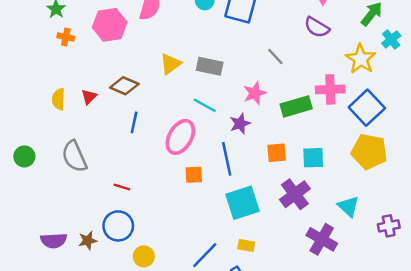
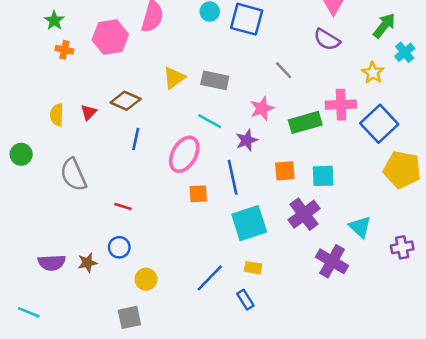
yellow star: (361, 59) -> (373, 73), size x0.7
yellow pentagon: (369, 152) -> (402, 170), moved
green circle: (24, 156) -> (21, 154), moved
blue circle: (118, 226) -> (119, 247), size x0.7

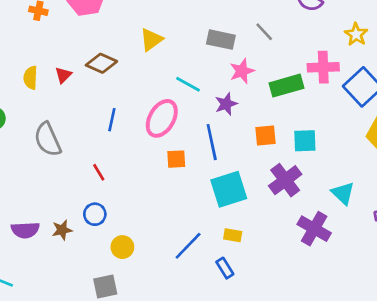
gray rectangle: (215, 80) -> (221, 40), moved
blue line: (136, 139) -> (112, 120), moved
red line: (123, 207) -> (99, 172), turned 42

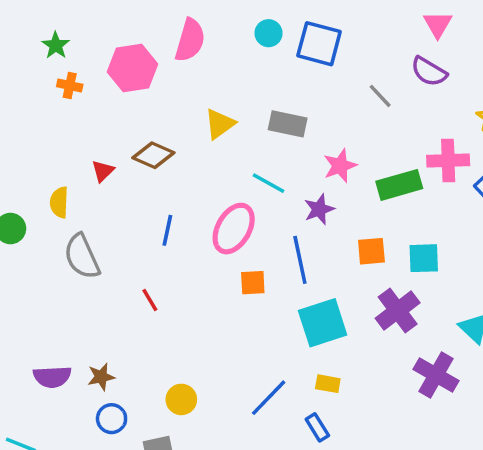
gray line: (264, 32) -> (380, 96), moved
gray rectangle: (221, 40) -> (288, 124), moved
yellow semicircle: (31, 78) -> (59, 202), moved
blue circle: (95, 214) -> (112, 419), moved

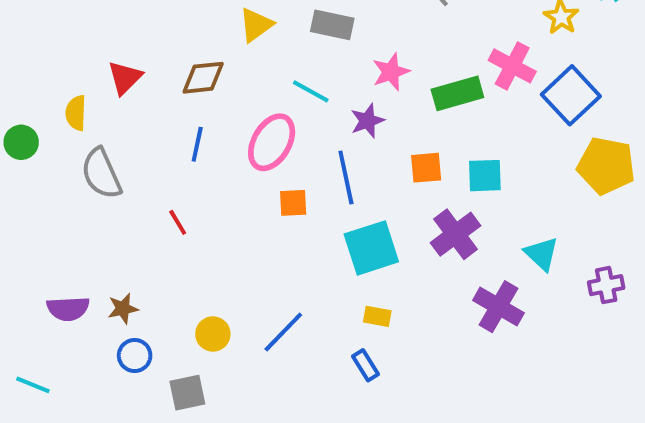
brown diamond: (153, 155) -> (203, 78), moved, turned -30
pink cross: (448, 161) -> (512, 66), turned 30
red triangle: (103, 171) -> (125, 78), size x1.4
blue line: (269, 398) -> (283, 332), moved

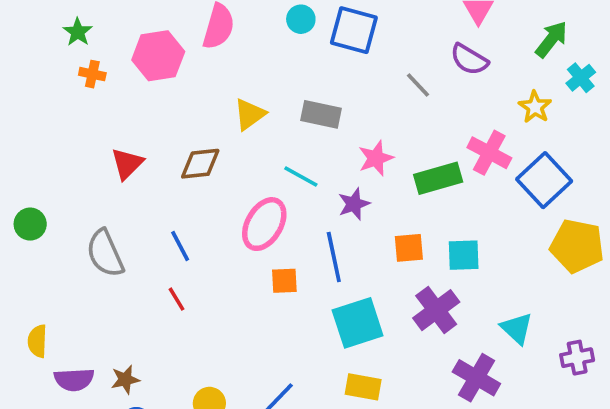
yellow semicircle: (76, 113) -> (37, 341), moved
blue line: (197, 144) -> (180, 246), moved, turned -40
yellow rectangle: (377, 316) -> (363, 387), size x1.4

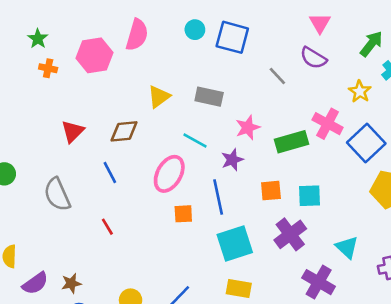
blue line: (180, 246) -> (110, 173), moved
purple semicircle: (74, 380) -> (35, 283), turned -32

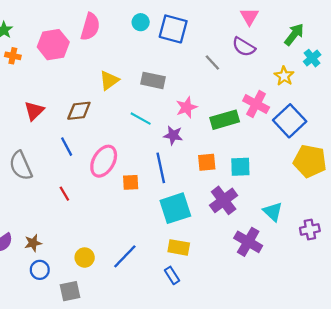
purple star: (232, 160) -> (173, 135), turned 30
pink ellipse: (169, 174) -> (104, 161), moved

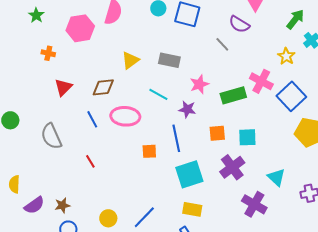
purple semicircle: (244, 47) -> (239, 24), moved
orange cross: (13, 56) -> (48, 53), moved
pink ellipse: (104, 161) -> (125, 116), moved, turned 64

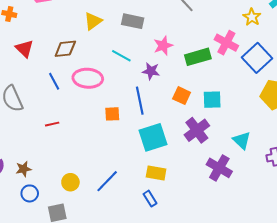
red triangle: (63, 87) -> (25, 49), turned -30
orange square: (217, 133) -> (182, 96), turned 30
red line: (90, 161) -> (52, 124), turned -72

